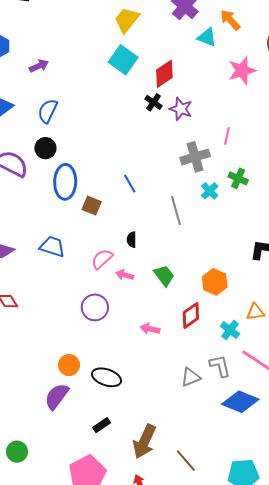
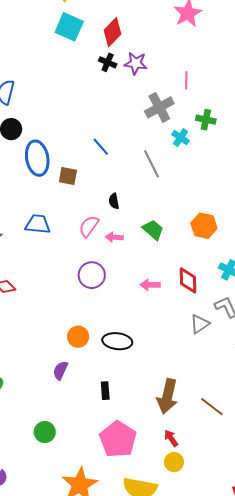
red diamond: (191, 315) -> (188, 280), moved, turned -44
purple semicircle: (57, 396) -> (60, 370), moved, size x0.7
black rectangle: (102, 425) -> (105, 391), moved, turned -48

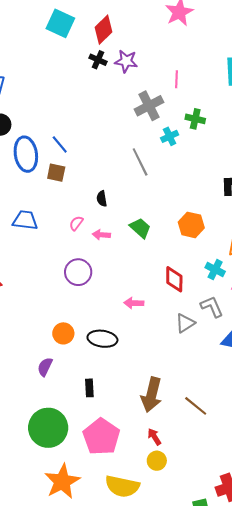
cyan cross: (181, 138) -> (170, 136), turned 30
blue line: (101, 147) -> (60, 144), moved
pink semicircle: (89, 226) -> (76, 223), size x0.7
pink arrow: (150, 285) -> (134, 303), moved
green circle: (45, 432) -> (48, 428), moved, size x1.8

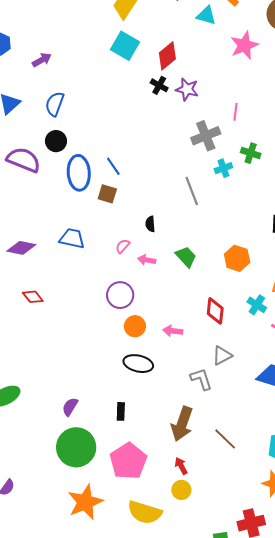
gray L-shape: (212, 307) -> (201, 379), moved
orange circle: (63, 333) -> (135, 326), moved
purple semicircle: (45, 367) -> (70, 407), moved

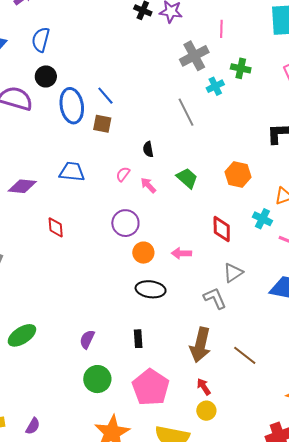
pink arrow: (147, 260) -> (148, 185), turned 42
red diamond: (33, 297) -> (56, 227), moved, turned 40
green circle: (76, 447) -> (97, 379), size x0.7

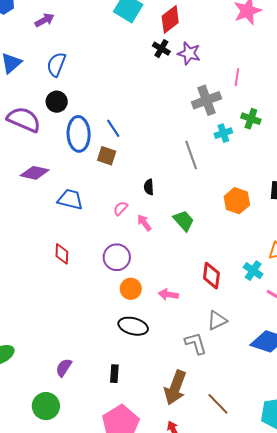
orange hexagon: (238, 175) -> (237, 201), moved
purple diamond: (22, 186) -> (35, 173), moved
red diamond: (56, 227) -> (62, 254), moved
green circle: (97, 379) -> (46, 406), moved

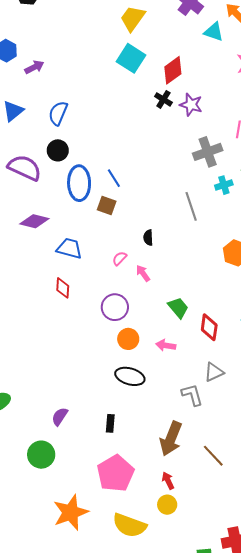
purple arrow: (45, 20) -> (34, 67), moved
green trapezoid: (184, 221) -> (178, 308), moved
red diamond: (62, 254) -> (63, 288), moved

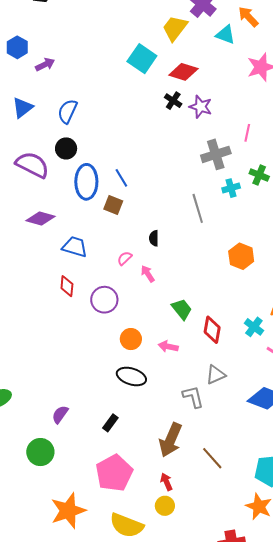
yellow trapezoid: (133, 18) -> (175, 28), moved
red diamond: (173, 70) -> (183, 72), turned 52
purple circle: (115, 307) -> (104, 300), moved
black rectangle: (110, 423) -> (110, 423), turned 30

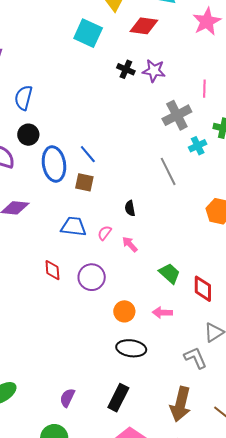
red diamond: (183, 72) -> (144, 26), moved
blue trapezoid: (75, 247) -> (73, 227), moved
black rectangle: (110, 423) -> (118, 398), size x1.5

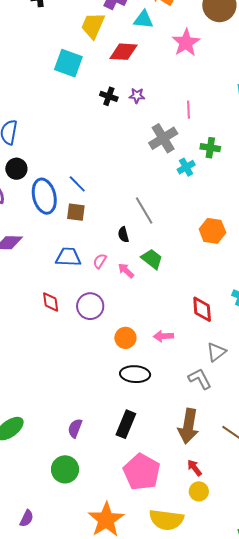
purple star: (154, 71) -> (137, 96), size x0.7
gray line: (168, 171) -> (144, 210), moved
green trapezoid: (170, 273) -> (152, 259), moved

